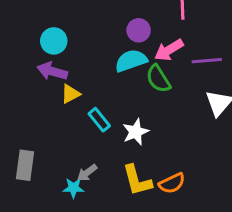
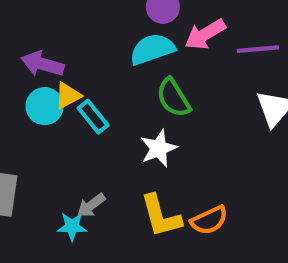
cyan circle: (54, 41) -> (45, 106), moved
green semicircle: (158, 79) -> (173, 98), moved
cyan rectangle: (99, 120) -> (93, 117), moved

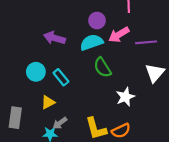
purple arrow: (42, 64) -> (54, 38), moved
yellow triangle: (68, 96) -> (48, 102), moved
white star: (159, 148) -> (125, 97), moved

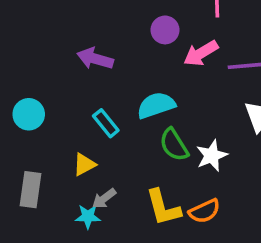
cyan semicircle: (92, 42) -> (156, 105), moved
green semicircle: (102, 67) -> (174, 145), moved
cyan circle: (36, 72) -> (29, 114), moved

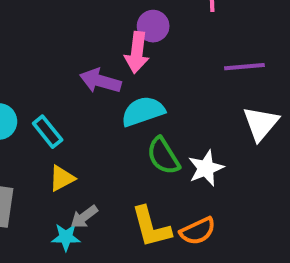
pink arrow: (201, 53) -> (137, 52), moved, turned -52
purple arrow: (95, 59) -> (100, 81), moved
cyan rectangle: (106, 123) -> (48, 132), moved

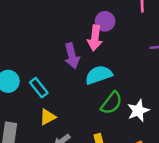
purple arrow: (100, 81) -> (72, 56), turned -120
green semicircle: (163, 156) -> (111, 103), turned -110

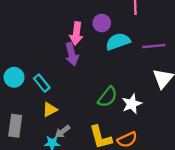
pink arrow: (95, 38) -> (76, 33), moved
cyan semicircle: (99, 75) -> (118, 41), moved

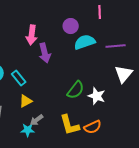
pink arrow: (76, 33) -> (32, 35), moved
white star: (132, 104) -> (97, 96), turned -30

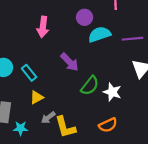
purple arrow: (45, 53) -> (70, 62), moved, turned -30
yellow L-shape: (70, 125) -> (65, 127), moved
cyan star: (28, 130) -> (21, 128), moved

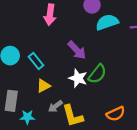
white star: (112, 92) -> (78, 78), moved

